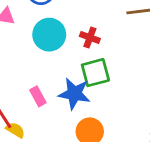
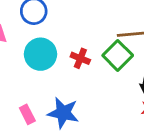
green square: (95, 73) -> (118, 55), moved, turned -32

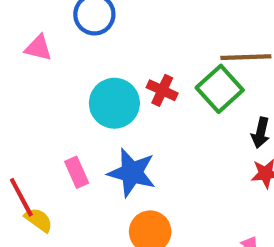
cyan circle: (40, 54) -> (114, 103), moved

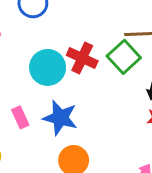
red cross: (162, 90) -> (82, 58), size x1.4

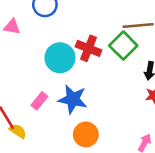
pink rectangle: (20, 117) -> (39, 101), turned 66

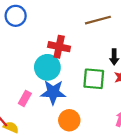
green square: (123, 46) -> (94, 79), moved, turned -30
cyan circle: (60, 58) -> (47, 67), moved

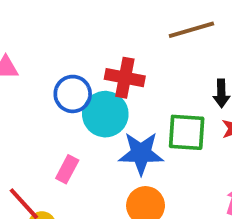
blue circle: (16, 16) -> (73, 94), moved
blue star: (53, 92) -> (141, 153), moved

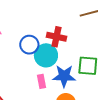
pink rectangle: (67, 169) -> (42, 81), moved, turned -40

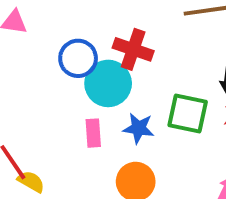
blue star: (64, 76) -> (139, 128), size x0.7

